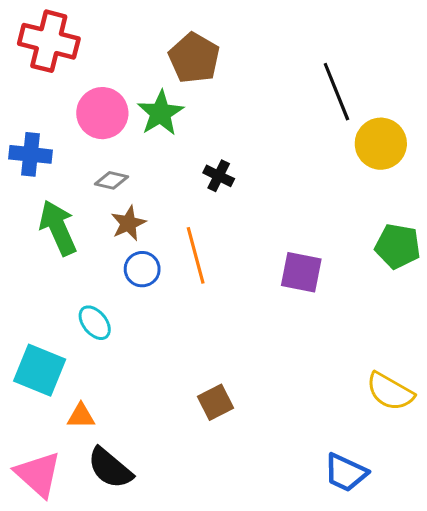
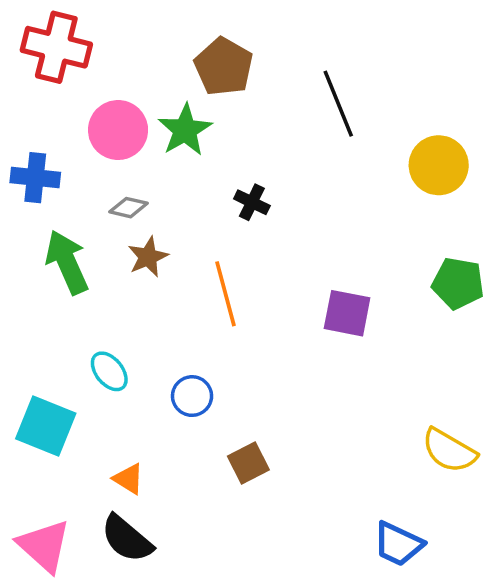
black line: (336, 92) -> (338, 104), moved
blue circle: (142, 269) -> (192, 396), moved
orange triangle: (81, 416) -> (129, 479), moved, turned 32

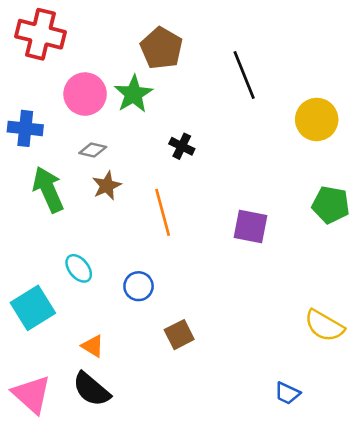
cyan square: (46, 426) -> (33, 308), turned 36
blue trapezoid: (398, 544) -> (287, 393), size x0.7

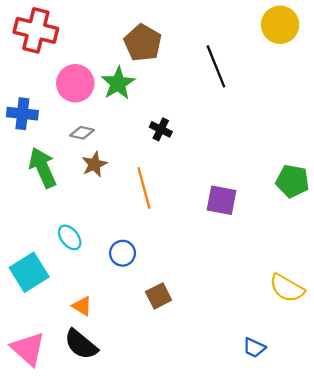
yellow circle: (317, 119) -> (280, 25), moved

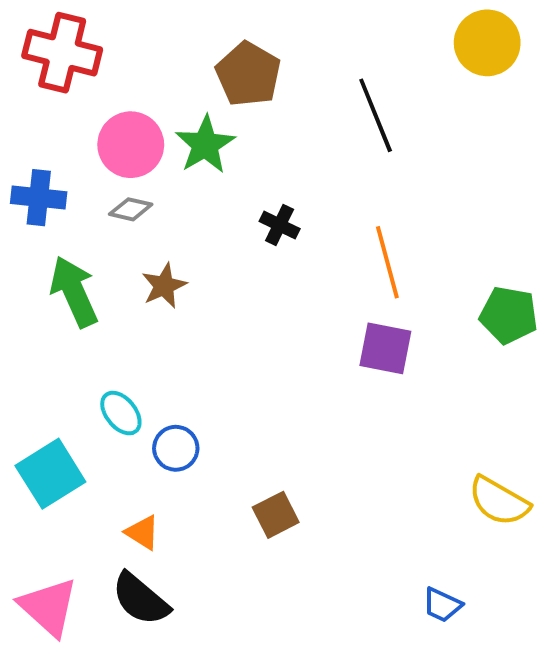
gray diamond: (82, 133) -> (131, 209), moved
orange line: (144, 188) -> (387, 262), moved
blue circle: (123, 253) -> (176, 448), moved

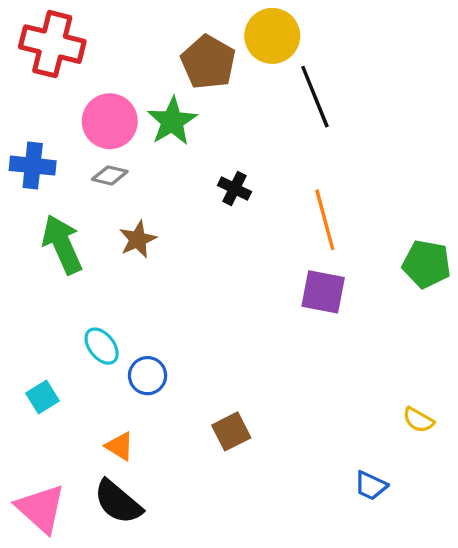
yellow circle: (487, 43) -> (272, 36), moved
cyan square: (50, 474) -> (42, 397), size x0.6
yellow semicircle: (499, 501) -> (418, 420), size x0.6
blue trapezoid: (442, 605) -> (371, 486), moved

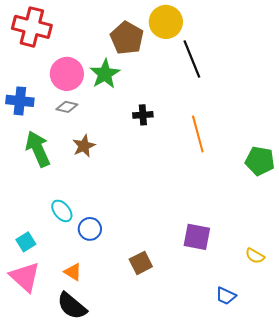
black cross: (235, 189) -> (143, 115), turned -30
purple square: (323, 292) -> (197, 237), moved
pink triangle: (41, 509) -> (25, 277), moved

